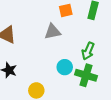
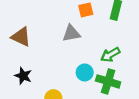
green arrow: (88, 51) -> (110, 55), turned 36

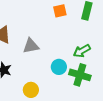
gray triangle: (71, 33) -> (31, 46), moved

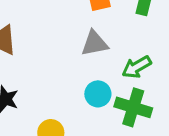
gray triangle: (31, 46) -> (95, 43), moved

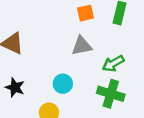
cyan circle: (98, 94) -> (63, 84), moved

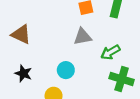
green cross: (111, 94) -> (122, 79), moved

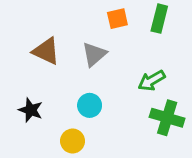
brown triangle: (21, 34) -> (46, 51), moved
gray triangle: (83, 37) -> (94, 54), moved, turned -30

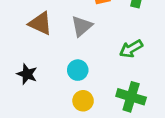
green cross: (167, 118) -> (131, 97), moved
yellow circle: (73, 141) -> (83, 101), moved

